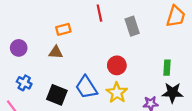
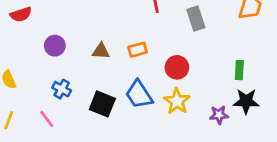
orange rectangle: (63, 29) -> (138, 50), moved

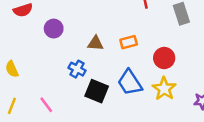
purple circle: (55, 46) -> (54, 29), moved
blue cross: (62, 89) -> (77, 69), moved

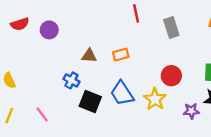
purple circle: (54, 29) -> (49, 30), moved
red circle: (164, 58) -> (171, 76), moved

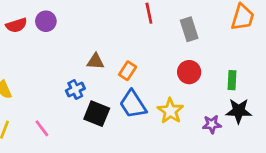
purple circle: (49, 30) -> (46, 21), moved
orange rectangle: (121, 55) -> (128, 71), moved, turned -42
red circle: (171, 76) -> (189, 72), moved
blue cross: (71, 80) -> (75, 89), turned 35

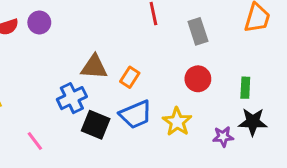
brown triangle: (95, 61) -> (94, 67), size x1.4
blue cross: (75, 89) -> (72, 98), size x1.4
blue trapezoid: (133, 104) -> (136, 114), turned -80

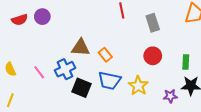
orange rectangle: (130, 77) -> (105, 55), turned -72
blue trapezoid: (136, 114) -> (109, 81), turned 35
pink line: (35, 141) -> (39, 72), moved

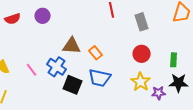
purple circle: (42, 17) -> (43, 16), moved
blue cross: (65, 69) -> (57, 67), turned -30
yellow star: (138, 86) -> (141, 82), moved

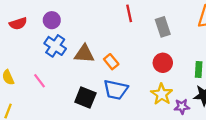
blue cross: (57, 67) -> (55, 46), moved

